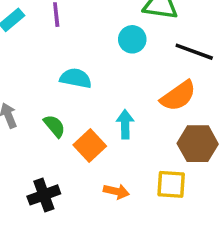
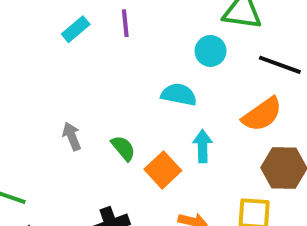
cyan semicircle: (76, 78) -> (179, 95), moved

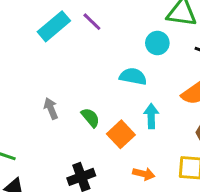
purple line: (125, 23) -> (92, 22), turned -40
cyan rectangle: (76, 29) -> (54, 26), size x1.5

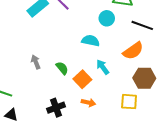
cyan arrow: (151, 116) -> (103, 67), turned -35
orange arrow: (144, 174) -> (88, 103), moved

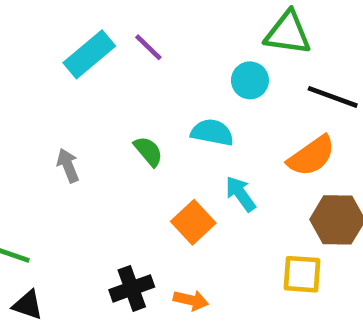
gray arrow: (36, 62) -> (68, 165), moved
green semicircle: (62, 68) -> (148, 151), moved
orange arrow: (88, 103) -> (191, 300), moved

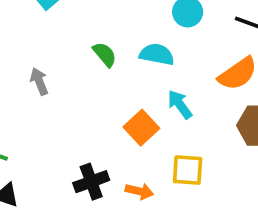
green semicircle: (148, 151) -> (105, 54), moved
yellow square: (302, 274) -> (188, 170), moved

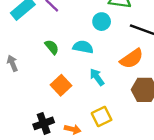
orange square: (141, 128) -> (61, 85), moved
yellow square: (188, 170) -> (102, 116), turned -30

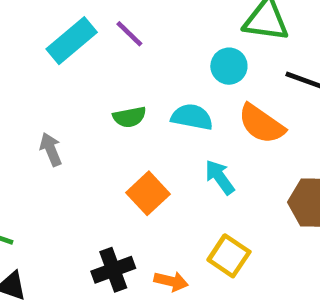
green semicircle: (52, 47) -> (129, 117), turned 119
orange semicircle: (132, 59) -> (261, 124), moved, turned 70
yellow square: (102, 116) -> (229, 256), turned -30

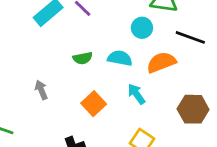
orange semicircle: (261, 124) -> (161, 62), turned 124
gray arrow: (51, 149) -> (41, 90), moved

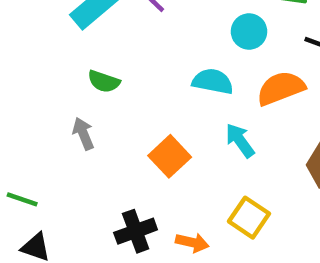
green semicircle: (83, 58) -> (104, 81), moved, turned 30

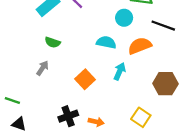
gray arrow: (83, 134) -> (42, 68), turned 56
cyan arrow: (240, 140) -> (120, 71), turned 60
yellow square: (249, 218) -> (141, 117), moved

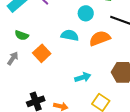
cyan arrow: (120, 71) -> (83, 77), moved, turned 49
orange square: (85, 79) -> (42, 53), moved

